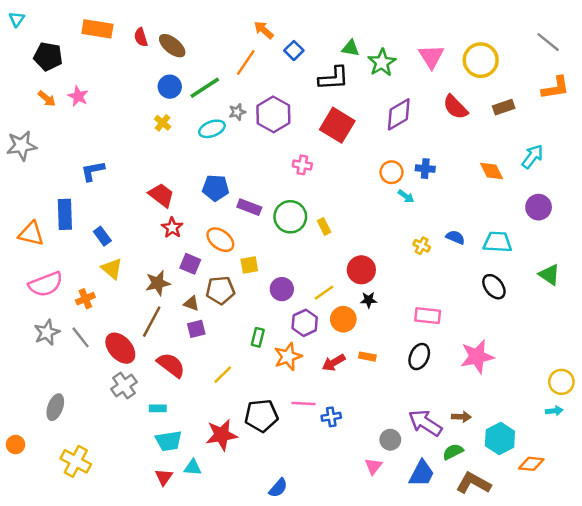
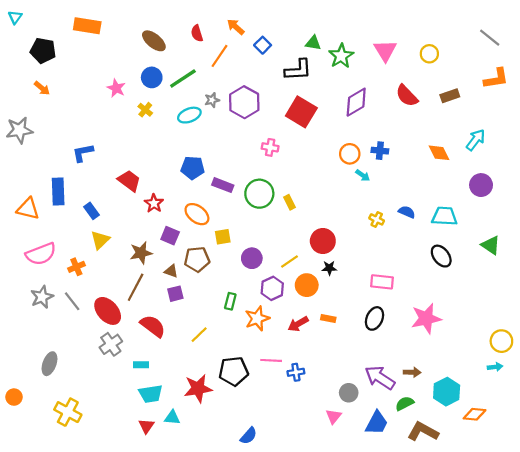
red semicircle: (141, 37) -> (197, 33), moved
yellow circle: (481, 60) -> (429, 54), size x0.6
pink star: (78, 96) -> (116, 88), moved
red trapezoid: (161, 195) -> (129, 181), moved
yellow triangle: (112, 269) -> (100, 240), turned 36

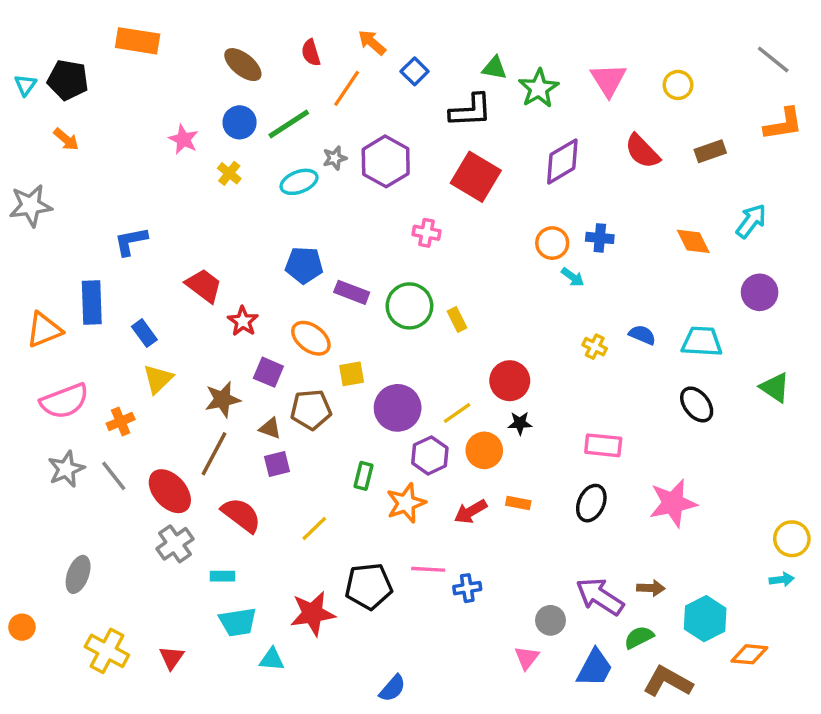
cyan triangle: (15, 17) -> (25, 85), moved
orange triangle: (28, 209) -> (44, 330), turned -35
purple circle: (252, 258) -> (398, 408), size x1.4
red triangle: (146, 426) -> (172, 658), moved

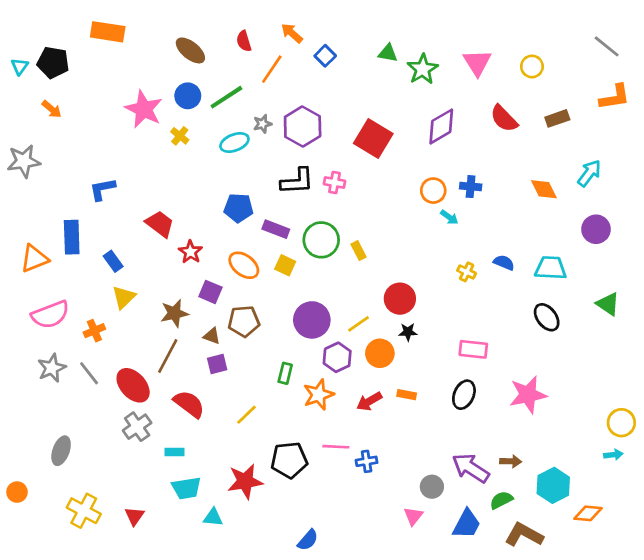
black L-shape: (471, 110) -> (297, 181), moved
pink star: (183, 139) -> (144, 109), size x1.6
yellow square: (352, 374) -> (285, 265), moved, turned 35

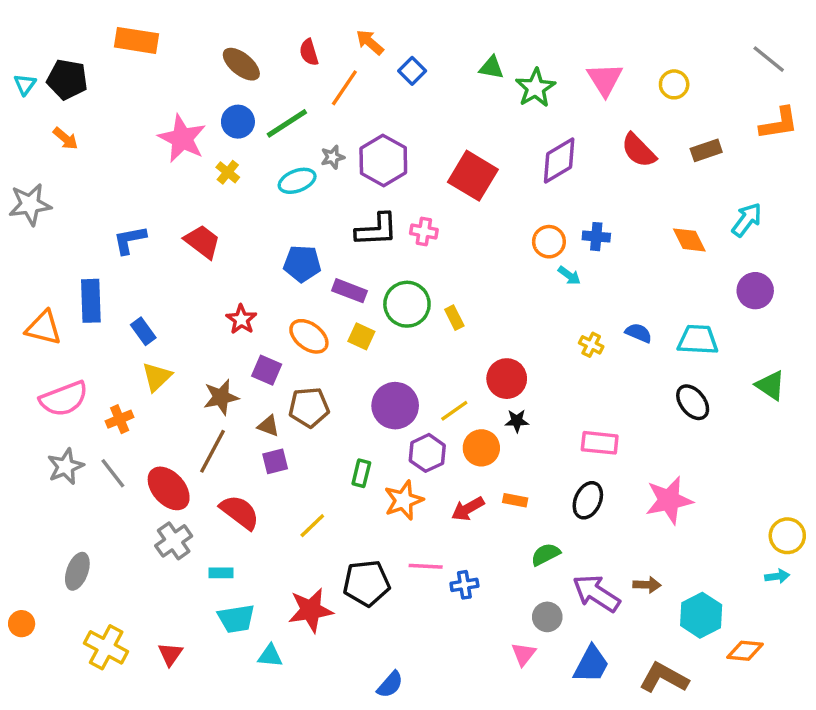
red trapezoid: (160, 224) -> (202, 242), moved
orange triangle: (34, 259) -> (44, 328), turned 36
green semicircle: (501, 500) -> (546, 554), moved

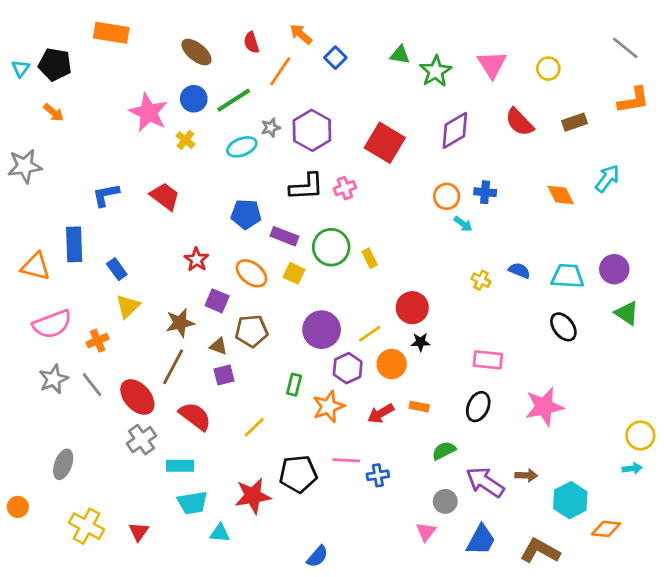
pink cross: (424, 231) -> (345, 188), turned -30
purple circle: (755, 291) -> (614, 269), moved
cyan rectangle: (221, 573) -> (180, 466), size x1.4

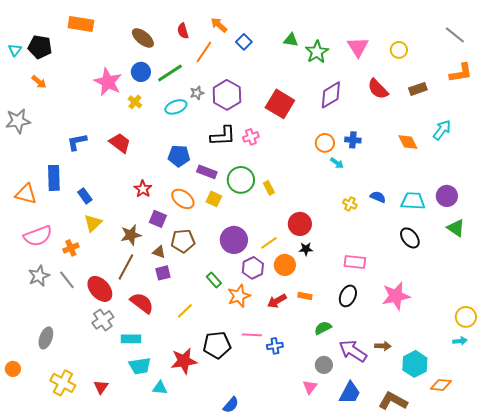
green rectangle: (294, 385) -> (214, 280), turned -56

